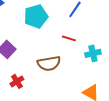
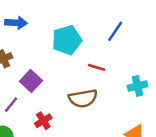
red line: (69, 38) -> (97, 67), moved

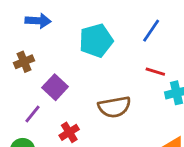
red line: (97, 67) -> (155, 72), moved

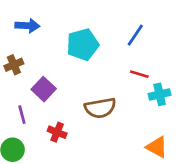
purple line: (32, 114) -> (22, 115), turned -54
red cross: (69, 132) -> (57, 132), turned -36

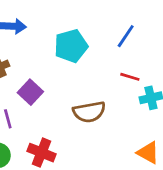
red cross: (57, 132) -> (41, 153), moved, size x1.4

